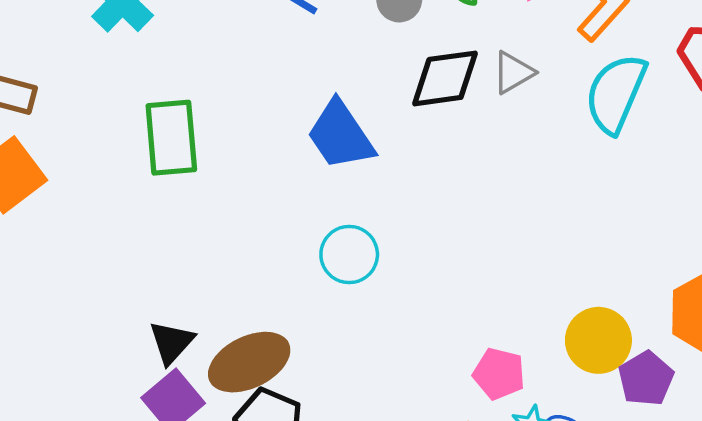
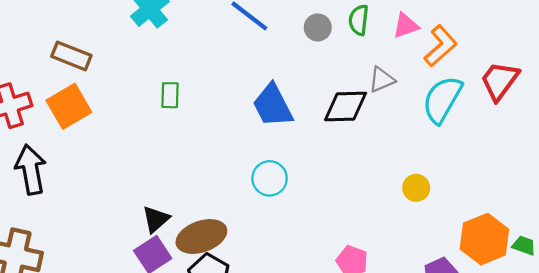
black diamond: (445, 78) -> (346, 107), moved
green rectangle: (171, 138) -> (170, 95), size x0.6
yellow circle: (598, 340) -> (416, 188), moved, size x0.7

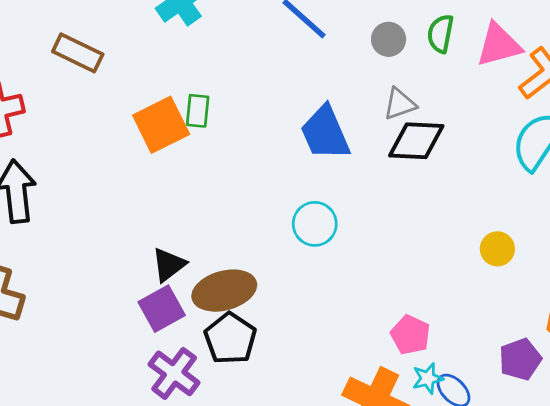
pink triangle: (406, 26) -> (499, 45), size x1.4
gray triangle: (382, 80) -> (400, 104), moved
orange square: (69, 106) -> (161, 125), moved

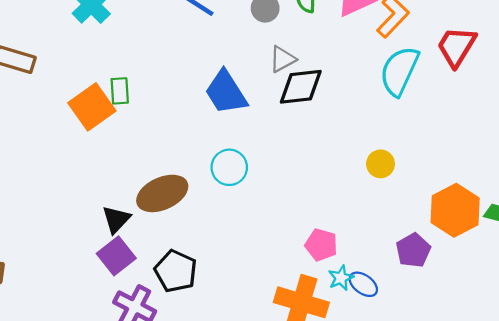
brown ellipse: (224, 291) -> (162, 193), moved

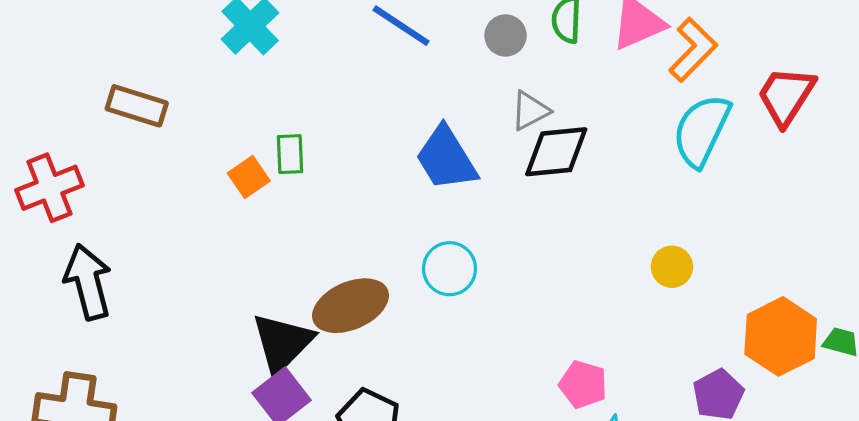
orange square: (92, 107) -> (249, 177), size x0.6
black triangle: (116, 219) -> (282, 343), size x1.5

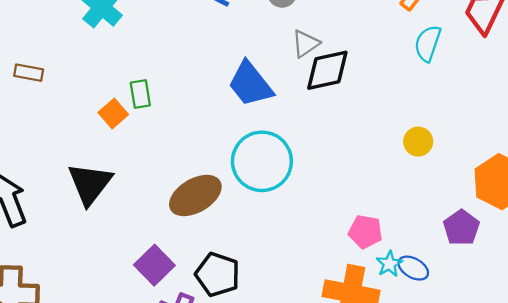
brown rectangle: (137, 106) -> (29, 73), size x0.7
cyan semicircle: (701, 131) -> (428, 43), size x0.7
cyan circle: (450, 269) -> (262, 161), size x1.6
black triangle: (282, 343) -> (90, 184), moved

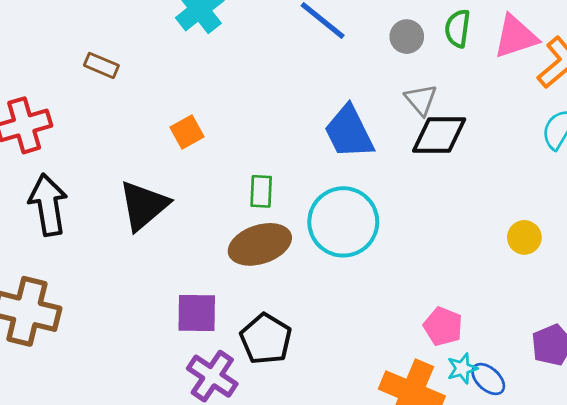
gray triangle: (306, 44) -> (421, 100), turned -48
green rectangle: (140, 94) -> (261, 191), moved
purple square: (154, 265) -> (197, 313), turned 33

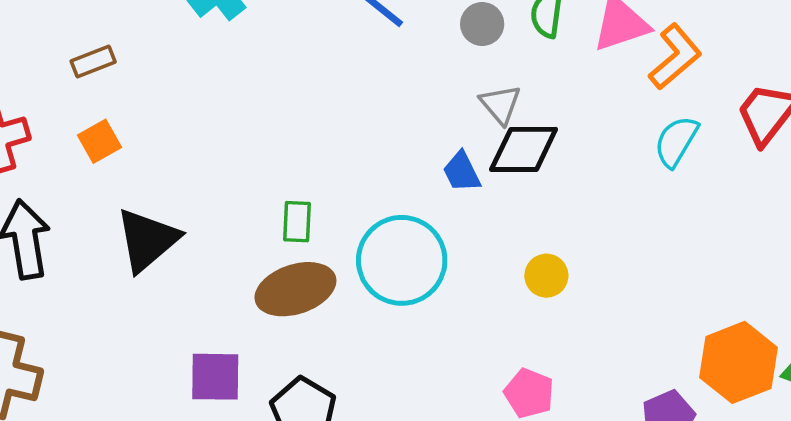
brown rectangle: (101, 65) -> (93, 61), turned -44
orange square: (187, 132) -> (99, 141), moved
blue trapezoid: (349, 132) -> (462, 172), moved, size x0.6
yellow circle: (524, 237) -> (546, 276), moved

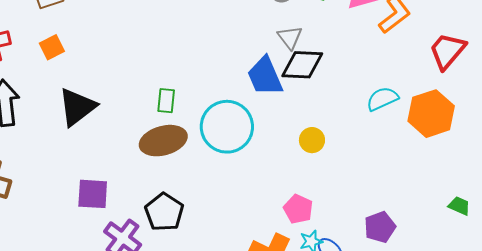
cyan semicircle: (676, 141) -> (382, 99), moved, turned 32
blue trapezoid: (462, 172) -> (265, 76), size x1.6
orange hexagon: (738, 362) -> (431, 114), moved
purple square: (215, 377) -> (93, 194), moved

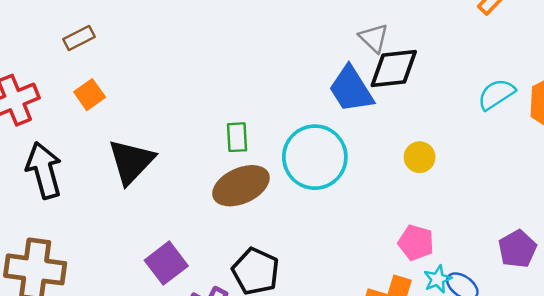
purple square: (93, 194) -> (166, 263), turned -32

